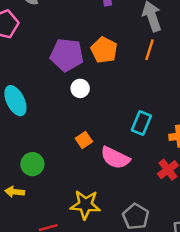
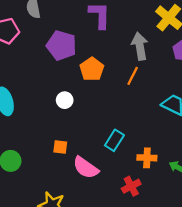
purple pentagon: (67, 55) -> (61, 45), moved
orange square: (84, 140) -> (60, 147), turned 32

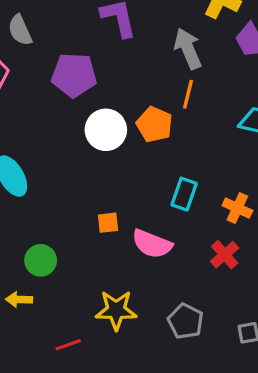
orange pentagon: (92, 69) -> (154, 125), moved
white circle: (65, 100) -> (106, 130), moved, size x1.6
orange cross: (147, 158) -> (237, 208), turned 36

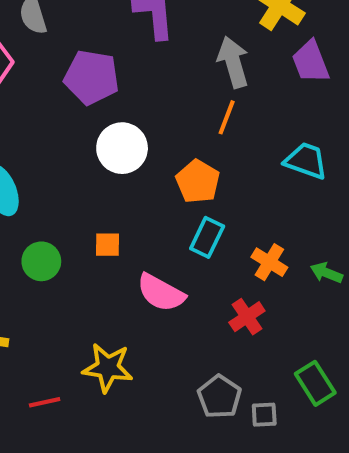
orange pentagon: (154, 125) -> (198, 181), moved
orange square: (108, 223) -> (108, 245), moved
green circle: (41, 260) -> (41, 261), moved
gray pentagon: (186, 321) -> (219, 397), moved

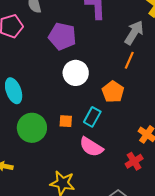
gray arrow: (233, 62) -> (134, 33), turned 45
cyan rectangle: (207, 237) -> (92, 117), moved
green circle: (41, 261) -> (32, 128), size x1.5

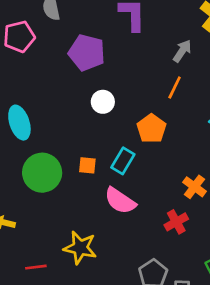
gray arrow: (134, 33) -> (182, 51), size x0.7
white circle: (76, 73) -> (103, 102), size x0.7

